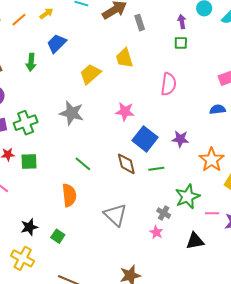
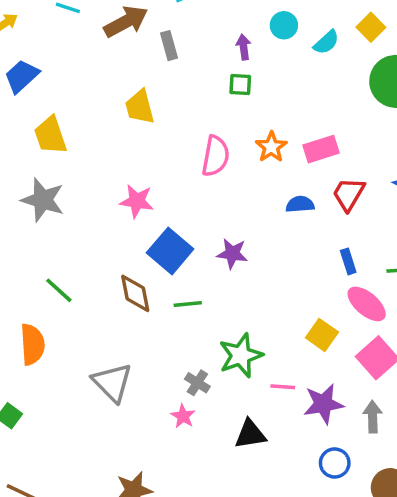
yellow trapezoid: (90, 74) -> (50, 135), moved, turned -70
orange star: (212, 160) -> (271, 147), moved, size x0.7

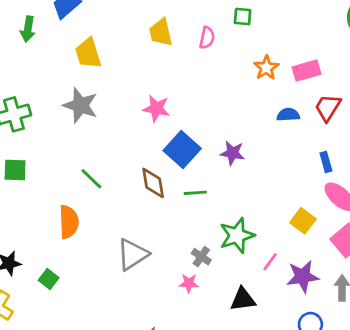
pink semicircle: (215, 156) -> (207, 38), moved, size x0.7
gray triangle: (112, 382) -> (133, 254), turned 40
pink line: (283, 387) -> (270, 262), turned -60
pink star: (183, 416) -> (189, 283), turned -30

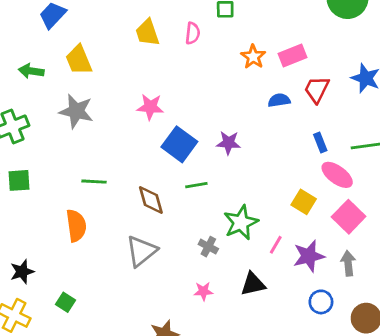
green arrow: (28, 29) -> (31, 71), moved, turned 95
green line: (91, 179) -> (94, 182), turned -35
brown diamond: (153, 183) -> (151, 200), moved
green square: (49, 279) -> (65, 302), moved
pink star: (189, 283) -> (203, 291), moved

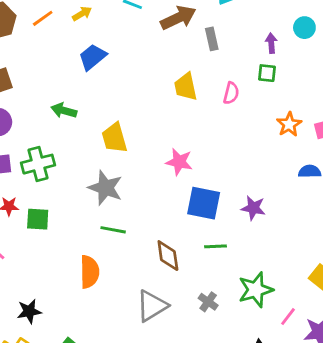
yellow trapezoid: (79, 60) -> (115, 138), moved
gray star: (76, 111) -> (105, 188), moved
blue square: (179, 144) -> (204, 203), turned -32
gray cross: (208, 247) -> (208, 302), moved

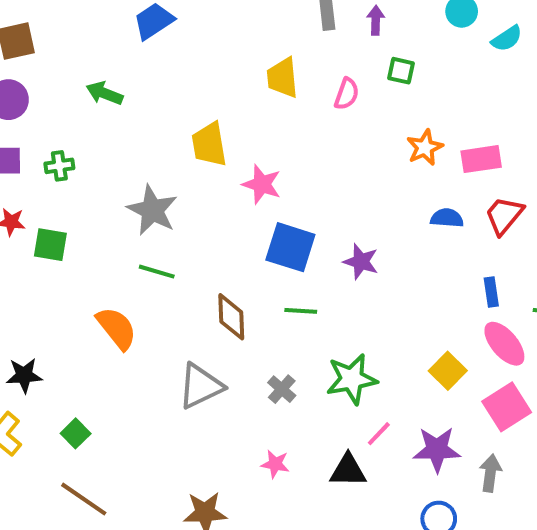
purple arrow: (271, 43) -> (376, 20), moved
yellow trapezoid: (115, 138) -> (209, 144), moved
green cross: (38, 164) -> (59, 166), size x0.6
orange semicircle: (90, 272) -> (117, 328), turned -44
pink line: (288, 317) -> (379, 434), moved

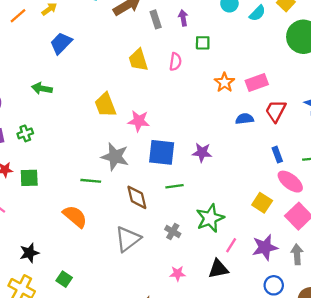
gray star: (152, 210) -> (115, 157), moved

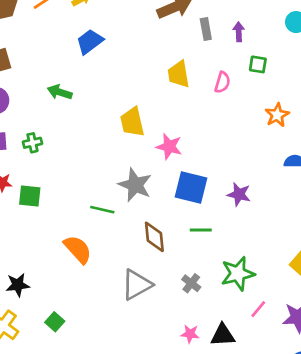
black triangle: (218, 269) -> (223, 335), moved

